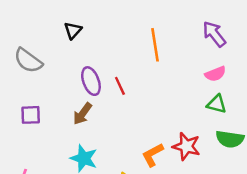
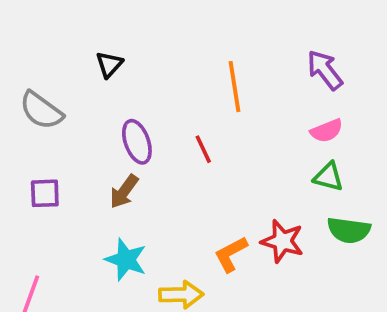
red line: (120, 86) -> (203, 149), moved

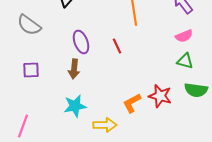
brown arrow: (124, 192) -> (74, 69), turned -30
cyan star: (126, 260) -> (75, 106), turned -30

